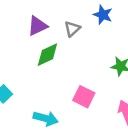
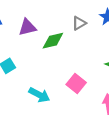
purple triangle: (37, 26) -> (27, 27), moved

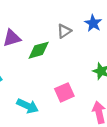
pink square: (76, 83) -> (64, 92), turned 30

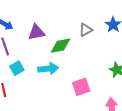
cyan arrow: (28, 106) -> (48, 69), moved, turned -36

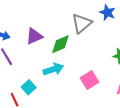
gray triangle: (86, 30) -> (82, 23), size x1.5
cyan square: (17, 68) -> (29, 87), moved

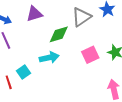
purple triangle: (34, 36) -> (34, 14), moved
pink square: (89, 80) -> (90, 55), moved

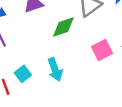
cyan arrow: (49, 58) -> (55, 70), moved, turned 84

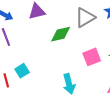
cyan arrow: (55, 70) -> (69, 84), moved

